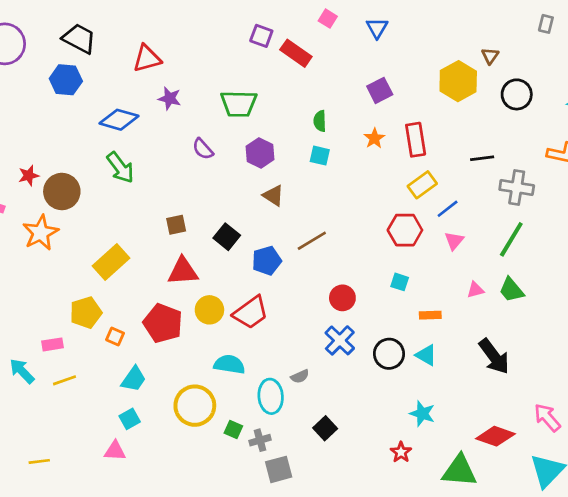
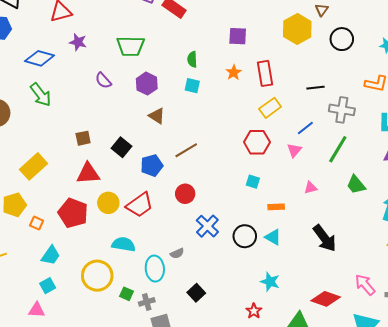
purple square: (380, 90) -> (238, 36), turned 30
blue line: (448, 209) -> (305, 128), moved
green trapezoid: (511, 290) -> (356, 185), moved
red circle: (342, 298) -> (185, 194), moved

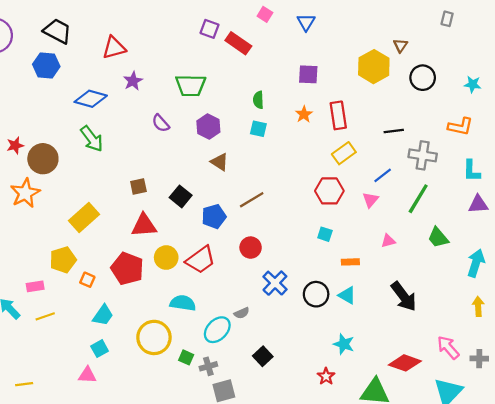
purple star: (78, 42) -> (133, 81), turned 30
cyan ellipse: (155, 269) -> (217, 330), turned 50

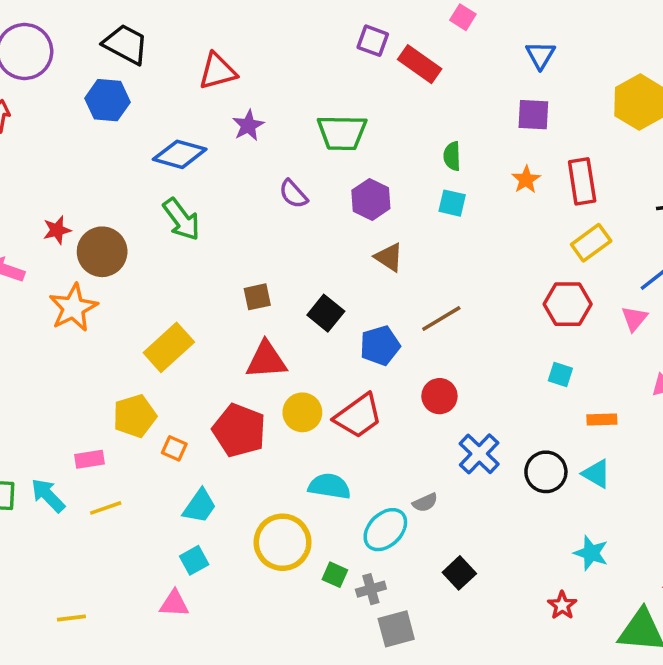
blue triangle: (306, 22) -> (541, 55), moved

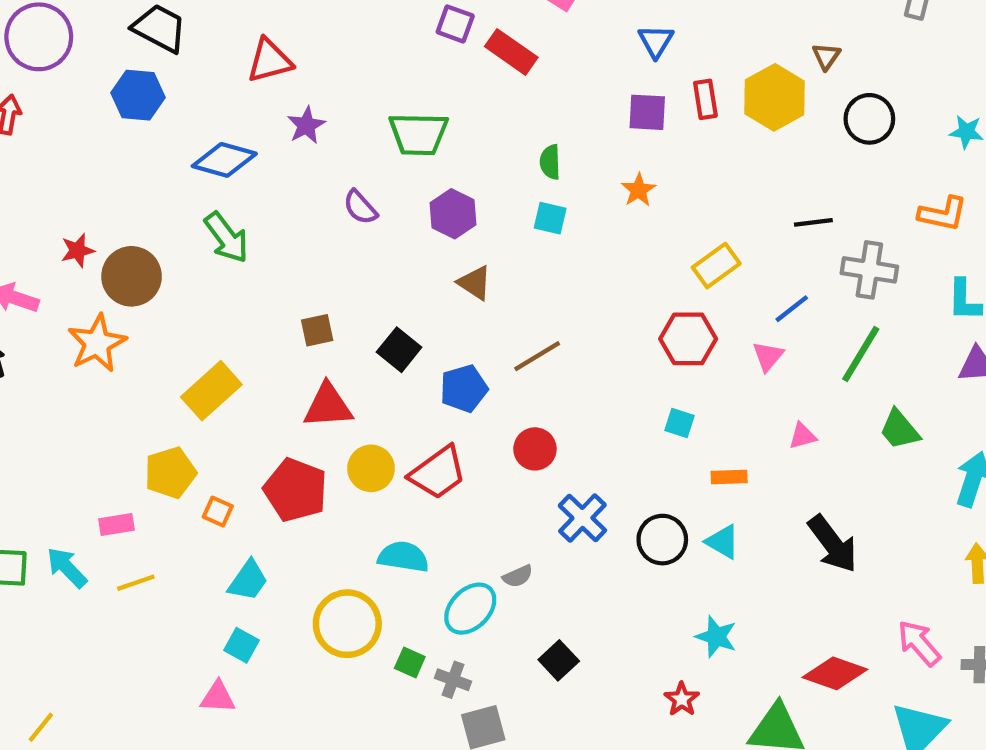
red rectangle: (582, 181) -> (705, 99), moved, size x0.7
cyan square: (194, 560) -> (242, 645), turned -32
gray cross: (371, 589) -> (453, 680), turned 36
yellow line: (71, 618) -> (41, 727), moved, turned -44

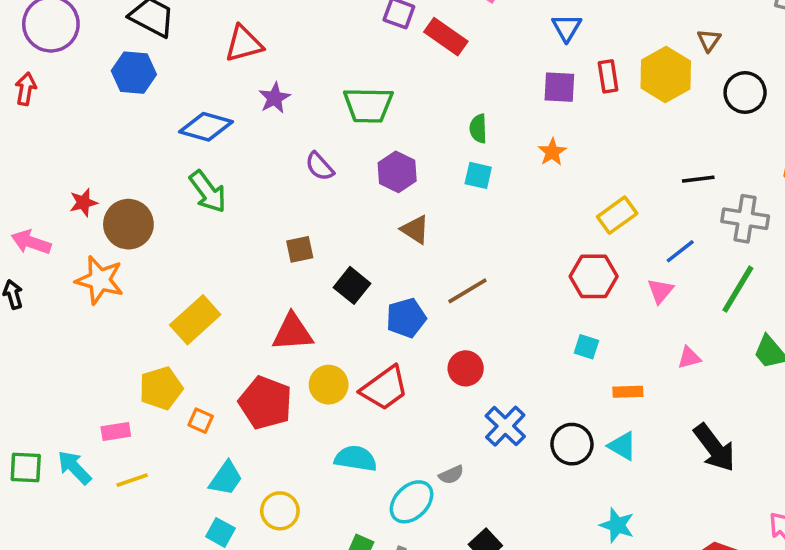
brown square: (317, 330) -> (300, 249), moved
orange star: (97, 343) -> (100, 280), turned -30
yellow circle: (347, 624) -> (280, 511), moved, size x0.7

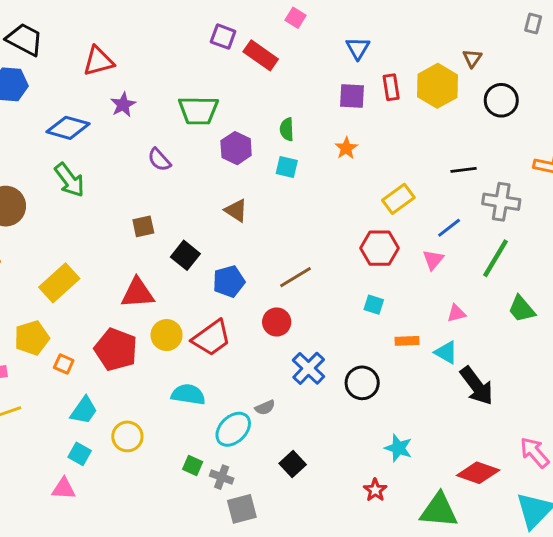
purple hexagon: (397, 172) -> (236, 148), moved
brown line: (467, 291) -> (295, 277), moved
cyan triangle: (622, 446) -> (446, 352), moved

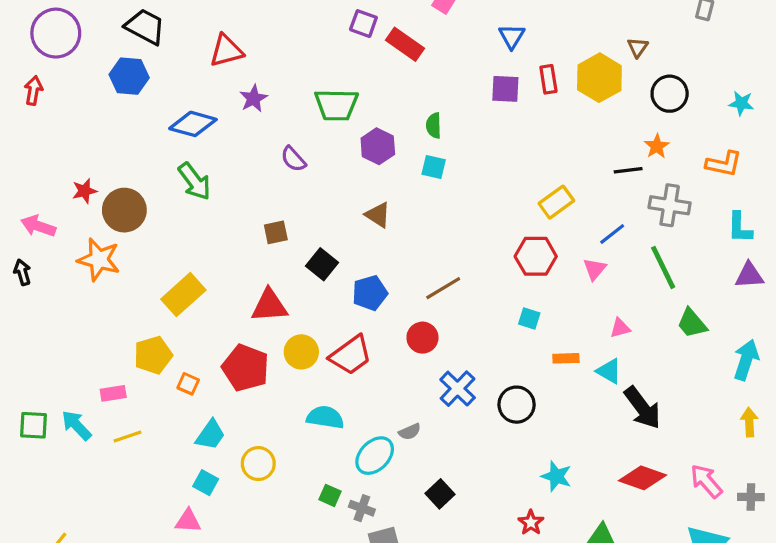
orange star: (346, 148) -> (657, 146), moved
green line: (495, 258) -> (663, 267), turned -57
red diamond: (478, 473) -> (642, 478), moved

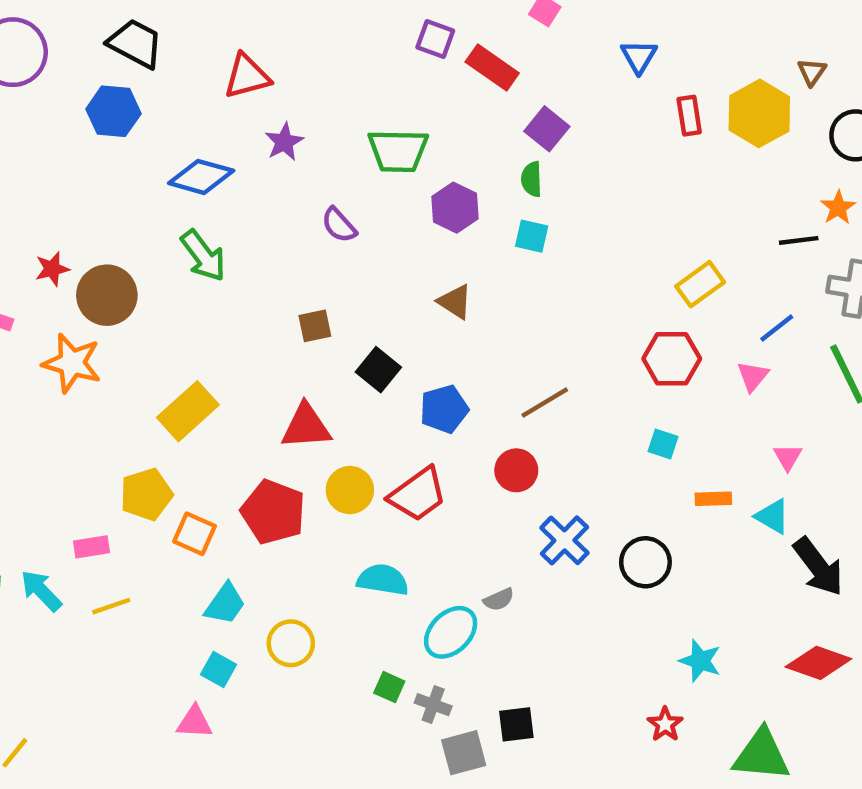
purple square: (505, 89) -> (547, 129), moved, turned 36
pink triangle: (620, 328) -> (788, 457), turned -45
orange square: (188, 384) -> (194, 534), size x1.4
black square: (440, 494) -> (516, 724), moved, turned 36

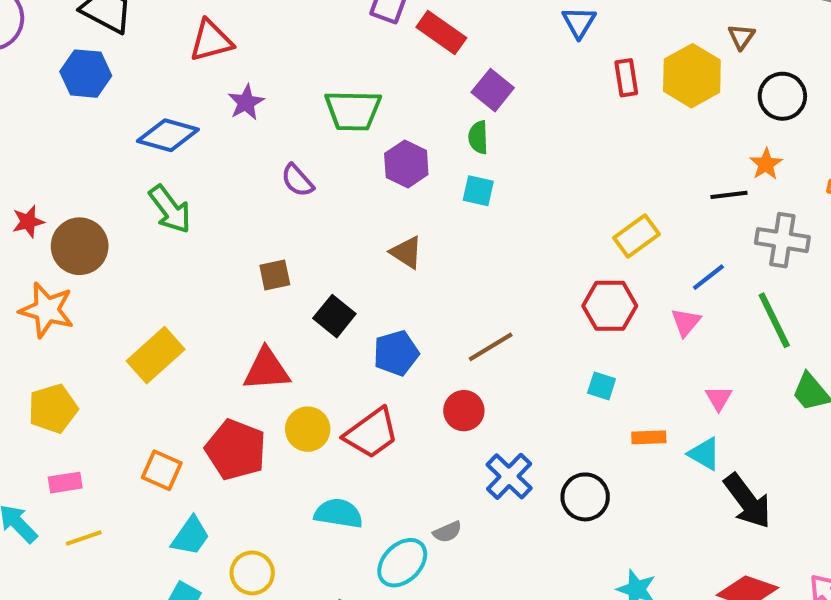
yellow pentagon: (146, 494) -> (53, 409), moved

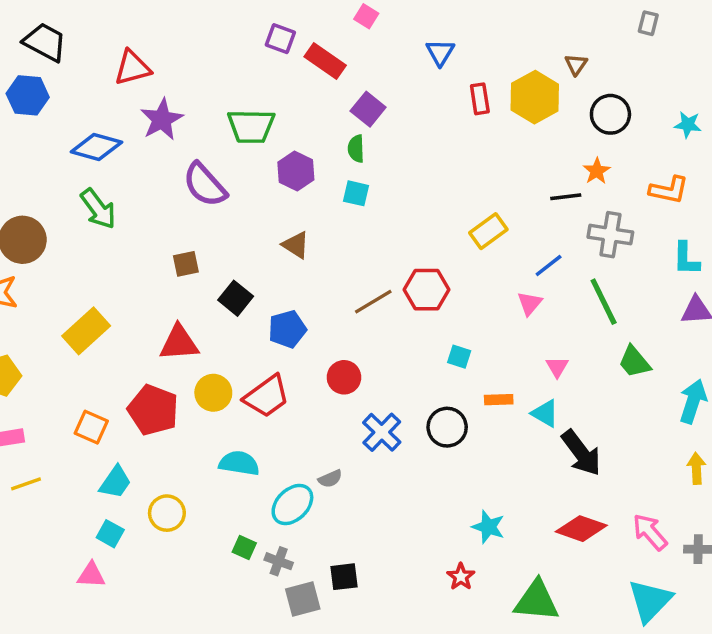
purple star: (246, 102) -> (162, 119), size x1.4
purple semicircle: (297, 180) -> (205, 185), size x1.6
red hexagon: (610, 306) -> (426, 290), moved
brown line: (491, 347) -> (373, 302), moved
black circle: (585, 497) -> (447, 427), moved

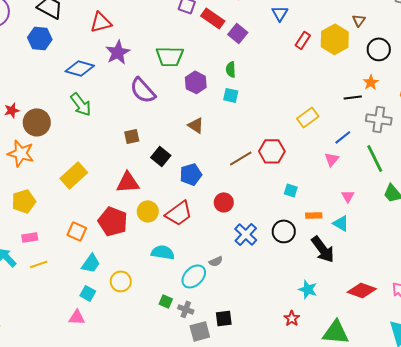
red rectangle: (480, 99) -> (303, 40), turned 42
purple square: (368, 109) -> (238, 33), moved
black arrow: (581, 453) -> (323, 249), moved

